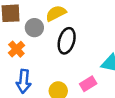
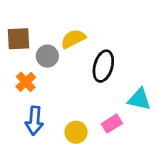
black ellipse: (67, 41) -> (103, 66), moved

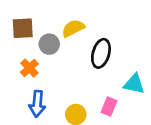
pink rectangle: (112, 124) -> (109, 106), turned -36

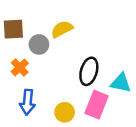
black ellipse: (101, 53) -> (89, 71), moved
pink rectangle: (109, 106) -> (97, 105), size x1.5

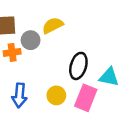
orange cross: (20, 68) -> (12, 52), moved, turned 35
yellow circle: (65, 112) -> (56, 95), moved

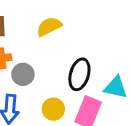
gray circle: (31, 40) -> (23, 74), moved

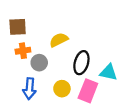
yellow semicircle: (49, 27) -> (59, 40), moved

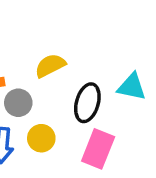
cyan triangle: (109, 72) -> (132, 87), moved
yellow circle: (62, 89) -> (41, 138), moved

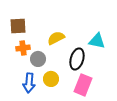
cyan triangle: (132, 87) -> (97, 41), moved

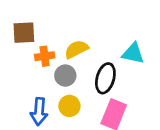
orange cross: (23, 48) -> (45, 56), moved
gray circle: (38, 59) -> (65, 76), moved

